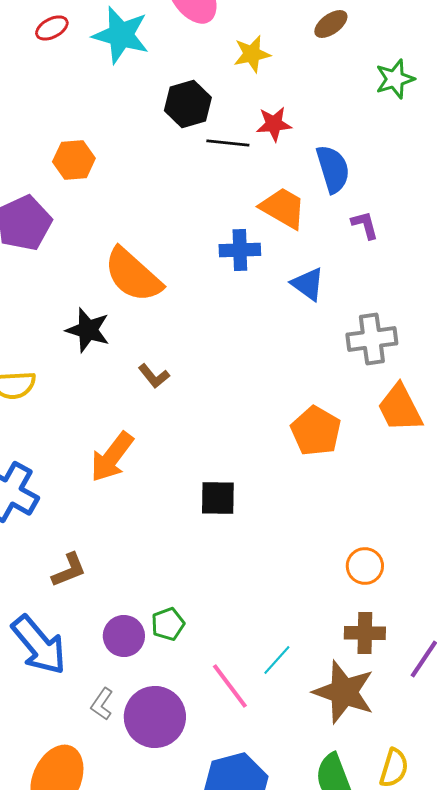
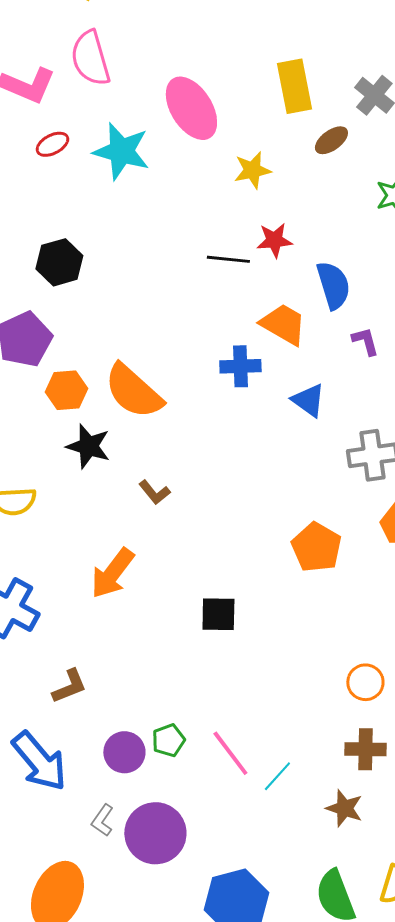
black hexagon: (188, 104) -> (59, 262), moved
orange hexagon: (74, 160) -> (66, 390), moved
pink line: (230, 686) -> (230, 753), moved
brown star: (344, 692) -> (344, 808), size x0.6

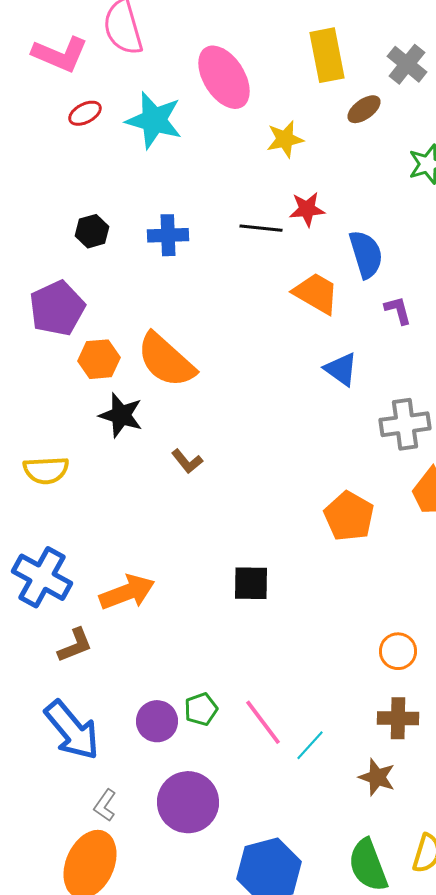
black hexagon: (59, 262) -> (92, 231), size x0.7
blue cross: (240, 366) -> (168, 235), moved
orange arrow: (112, 573) -> (127, 592), moved, turned -148
brown L-shape: (69, 686) -> (75, 645), moved
gray L-shape: (102, 820) -> (105, 805), moved

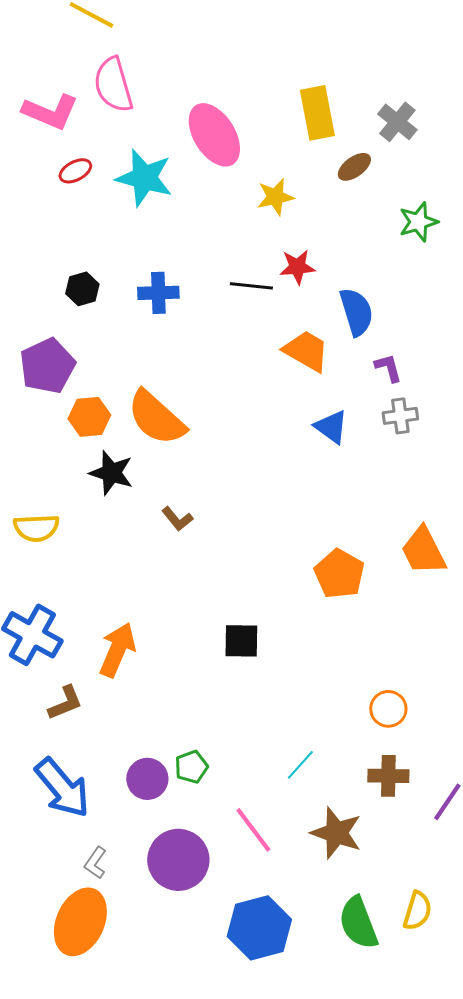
gray cross: (405, 424) -> (400, 416), moved, size x0.7
orange arrow: (127, 592) -> (117, 650), turned -46
pink line: (263, 722) -> (253, 830), moved
cyan line: (310, 745) -> (300, 765), moved
brown star: (377, 777) -> (336, 833), moved, size x1.4

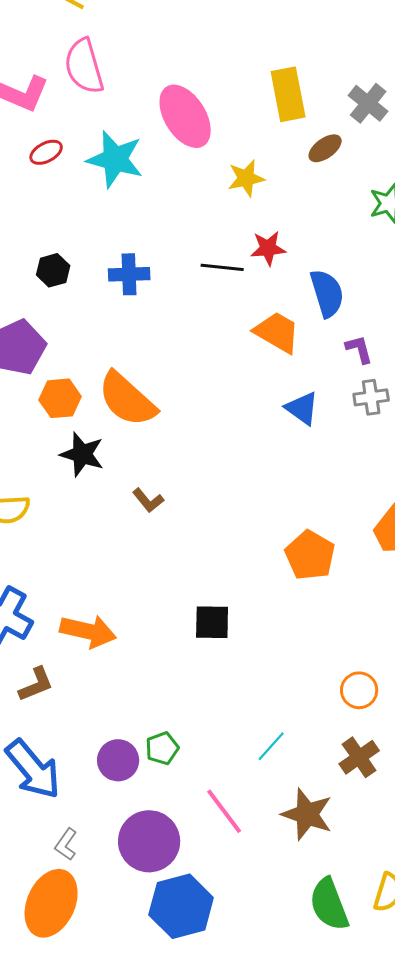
orange arrow: (117, 650) -> (88, 631), turned 80
brown cross: (388, 776) -> (359, 757), turned -36
blue hexagon: (259, 928) -> (181, 906), moved

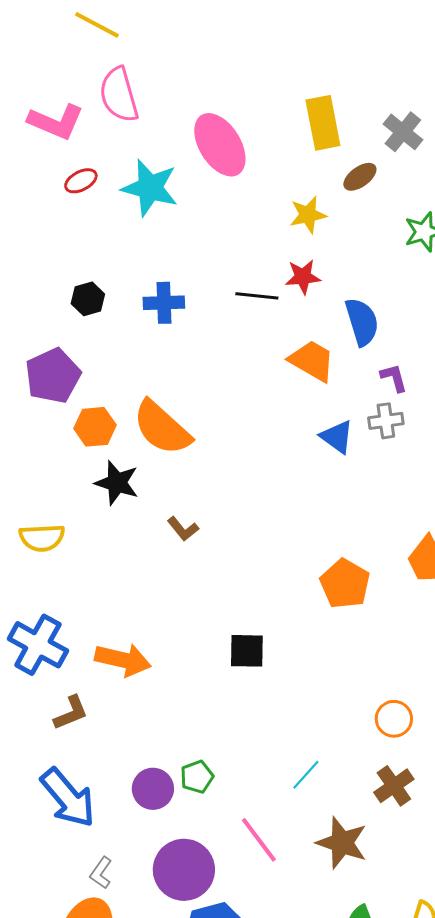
yellow star: (246, 178) -> (308, 215), moved
gray cross: (371, 397) -> (386, 421), moved

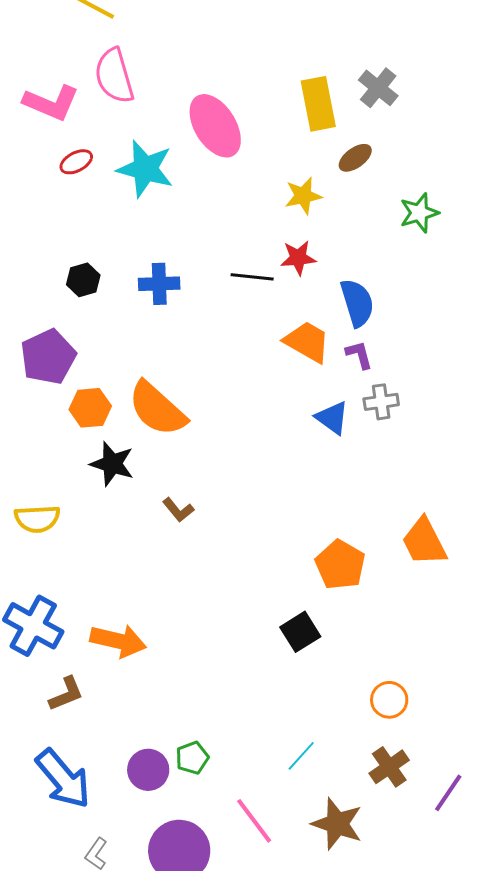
gray cross: (403, 132) -> (378, 88), moved
purple L-shape: (394, 378) -> (359, 355), moved
black square: (247, 651) -> (300, 632), moved, turned -33

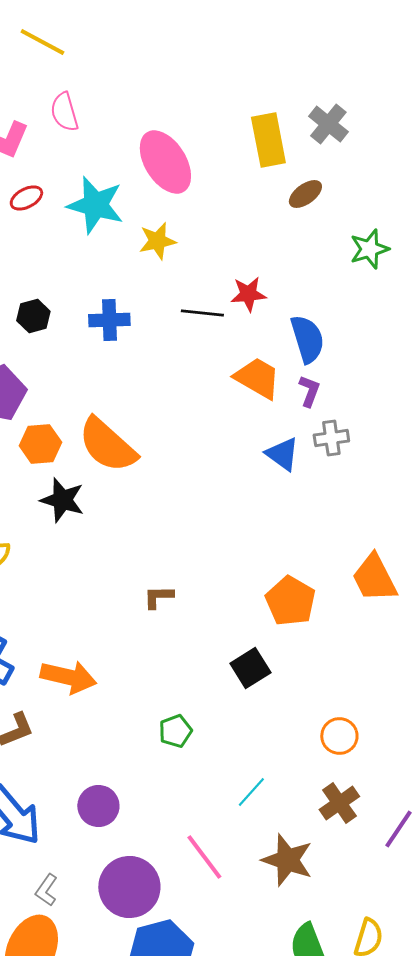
pink semicircle: (114, 76) -> (64, 112), size x0.7
yellow star: (303, 196) -> (157, 241), moved
purple L-shape: (359, 355) -> (309, 391), turned 36
brown L-shape: (178, 510) -> (158, 597), moved, turned 128
green pentagon: (192, 758) -> (175, 731), moved

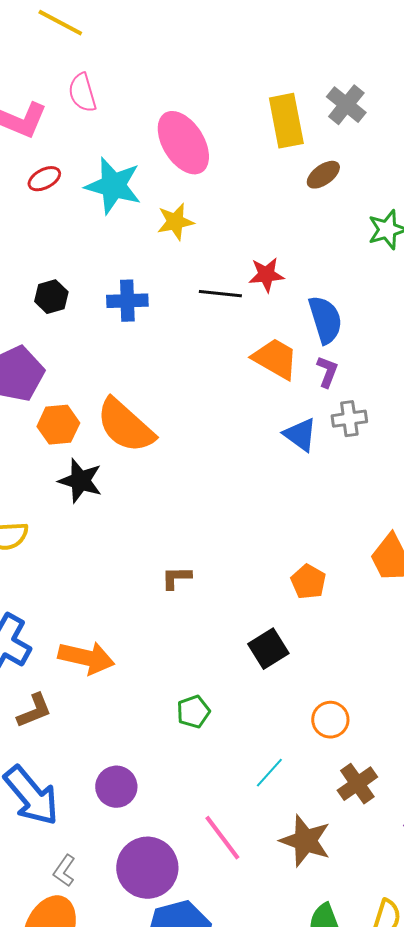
orange pentagon: (290, 601) -> (308, 582), size x0.7
orange circle: (339, 736) -> (330, 720), moved

